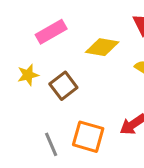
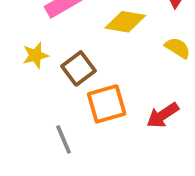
orange square: (88, 137) -> (107, 104), moved, turned -32

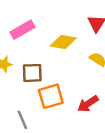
brown square: (79, 68) -> (32, 73), turned 35

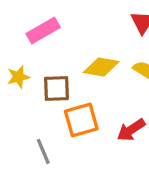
yellow diamond: (63, 42) -> (101, 67), moved

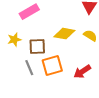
gray line: (43, 151) -> (29, 68), moved

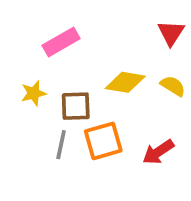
gray line: (29, 68) -> (61, 145), turned 35

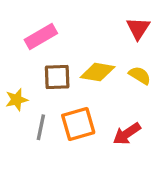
yellow star: (34, 93) -> (17, 100), moved
brown square: (76, 106) -> (57, 77), moved

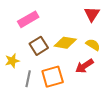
brown square: (57, 77) -> (39, 46), turned -30
red arrow: (127, 134) -> (84, 66), moved

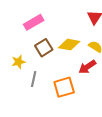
orange square: (53, 77) -> (64, 87), moved

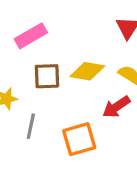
brown square: (44, 48) -> (47, 76), turned 30

